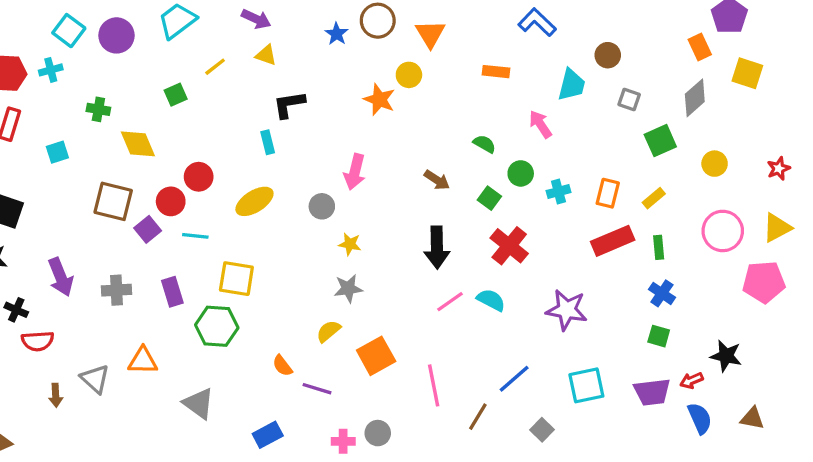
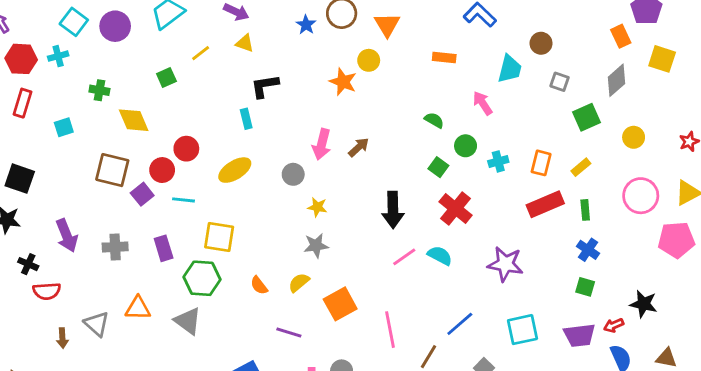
brown arrow: (437, 180) -> (359, 147), moved, turned -75
orange semicircle: (282, 366) -> (259, 285), moved
gray triangle: (199, 403) -> (188, 321), moved

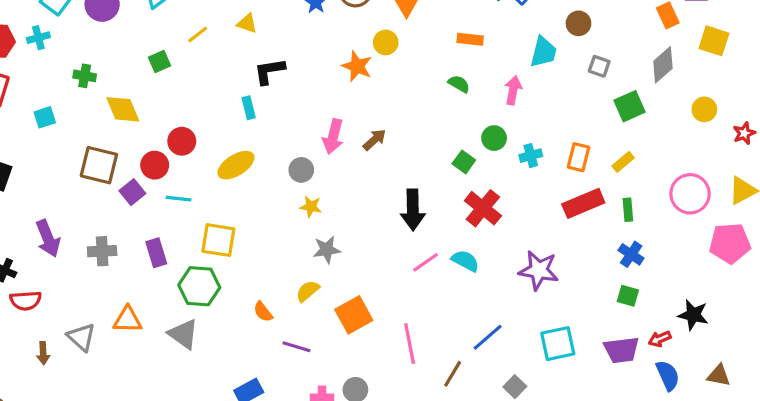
pink arrow: (483, 103) -> (513, 90), turned 45
green semicircle: (434, 120) -> (459, 84), moved
yellow circle: (634, 137) -> (704, 109), moved
yellow star: (317, 207) -> (311, 207), moved
orange semicircle: (259, 285) -> (263, 312), moved

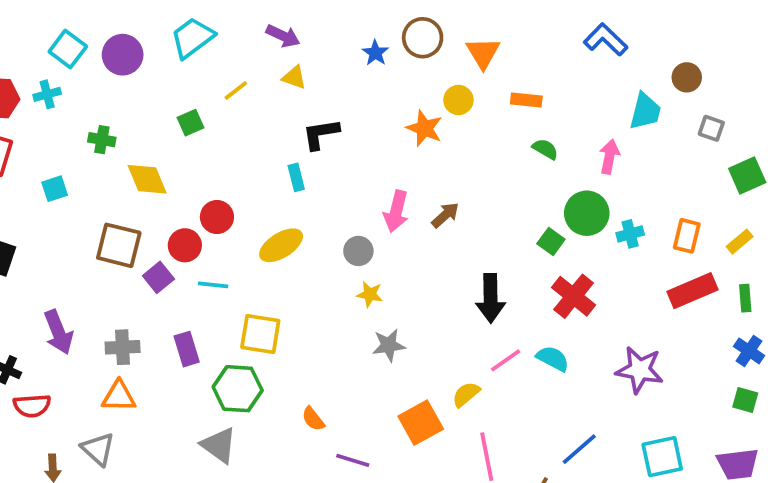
orange rectangle: (470, 39) -> (526, 100), moved
green circle: (494, 138) -> (587, 213), size x1.5
yellow semicircle: (308, 291) -> (466, 394), moved
orange triangle: (128, 320) -> (119, 396), moved

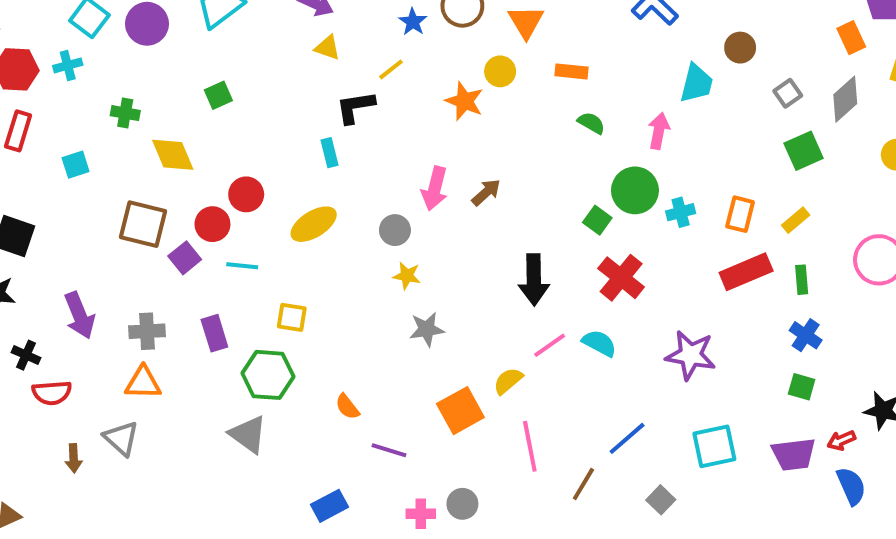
yellow line: (236, 91) -> (391, 69), moved
gray square: (711, 128) -> (788, 93), moved, turned 36
yellow square: (260, 334) -> (292, 317), size x0.7

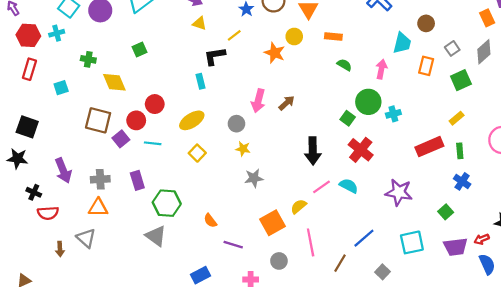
orange rectangle: (740, 214) -> (426, 66), moved
yellow square: (292, 317) -> (197, 153), moved, turned 35
green square: (802, 387) -> (446, 212), moved, turned 32
gray circle: (462, 504) -> (279, 261), moved

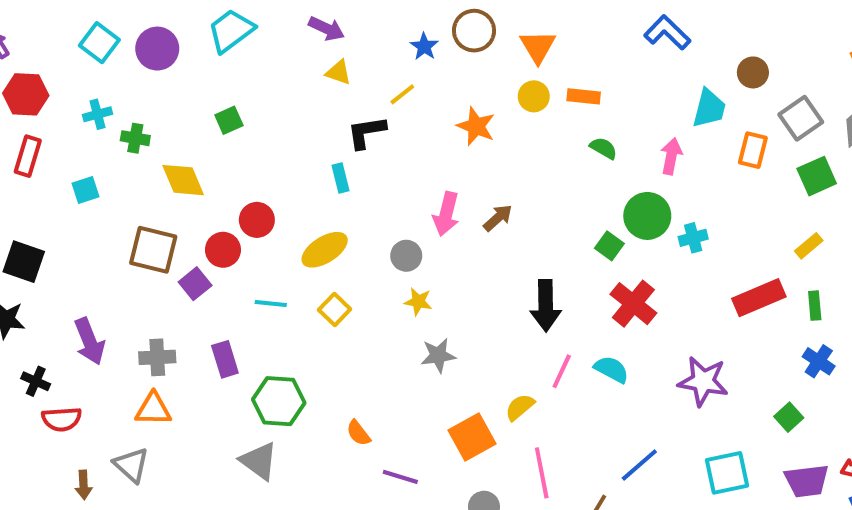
cyan cross: (57, 33) -> (97, 114), moved
yellow circle: (294, 36) -> (534, 96), moved
gray square: (452, 48) -> (801, 118), size x1.5
cyan line: (153, 143) -> (271, 304), moved
pink line: (321, 187) -> (562, 371), turned -30

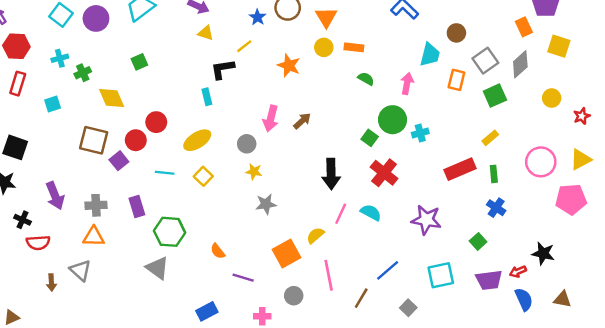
green cross: (135, 138) -> (83, 73), turned -35

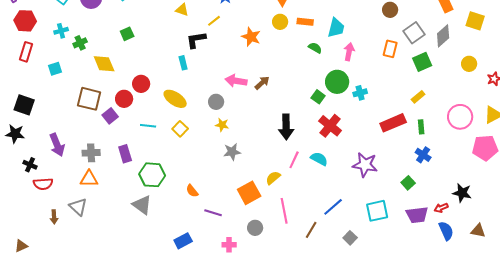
cyan trapezoid: (430, 55) -> (336, 28), moved
pink arrow: (271, 118) -> (236, 81), turned 85
yellow ellipse: (197, 140) -> (175, 99), turned 65

